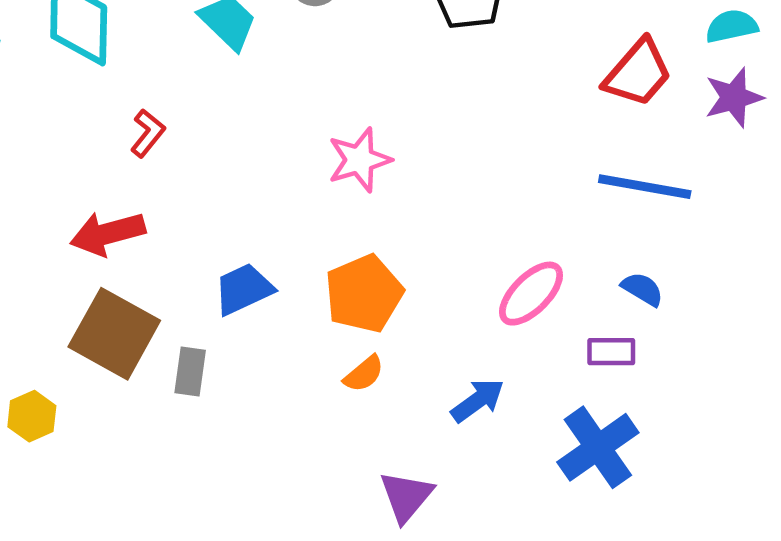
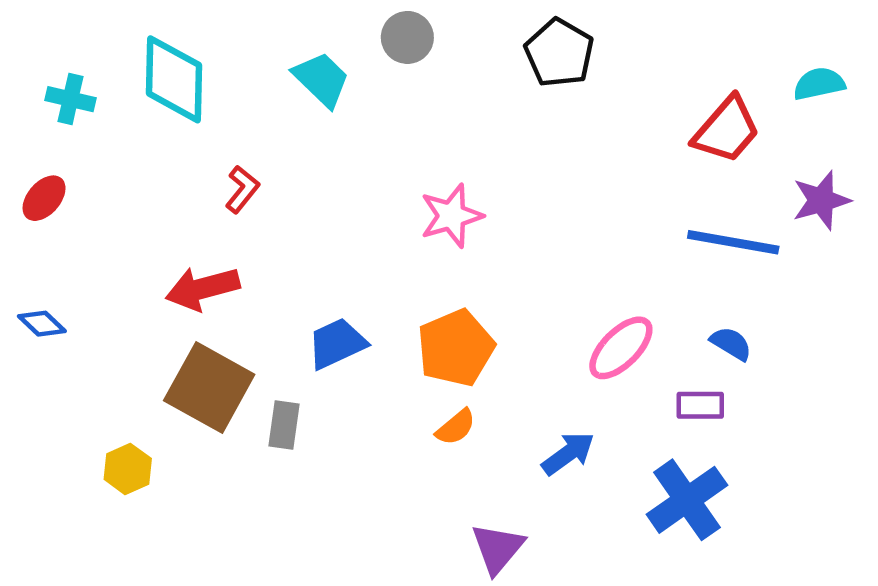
purple star: (734, 97) -> (821, 200), moved

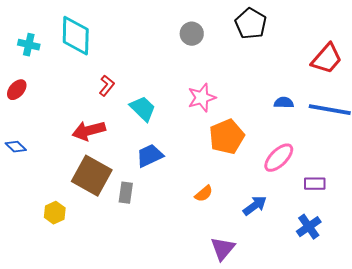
gray circle: (407, 37) -> (192, 34), moved
cyan trapezoid: (321, 79) -> (143, 109), moved
blue semicircle: (731, 343) -> (284, 103), moved, turned -30
orange pentagon: (456, 348) -> (227, 137), moved
blue cross: (687, 500) -> (309, 227), size x0.7

